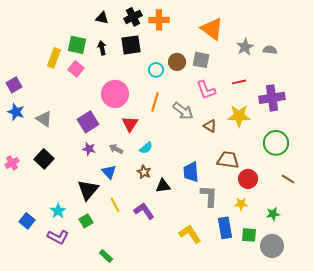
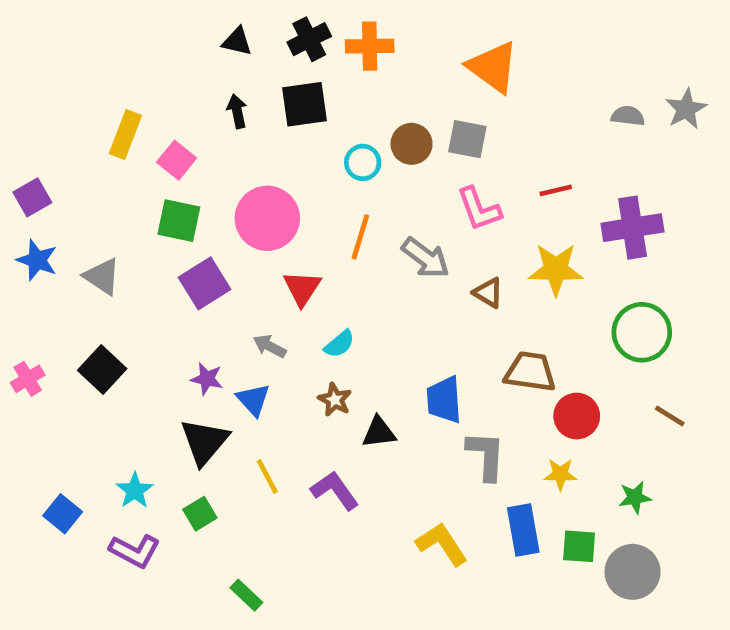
green square: (77, 45) -> (179, 221), moved
gray star: (245, 47) -> (686, 109), moved
purple star: (89, 149) -> (207, 379), moved

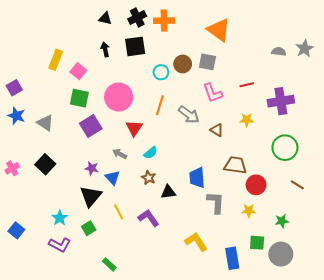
yellow star: (556, 269) -> (247, 120), size x0.6
blue square: (63, 514) -> (16, 230), moved
blue rectangle: (523, 530) -> (232, 258), moved

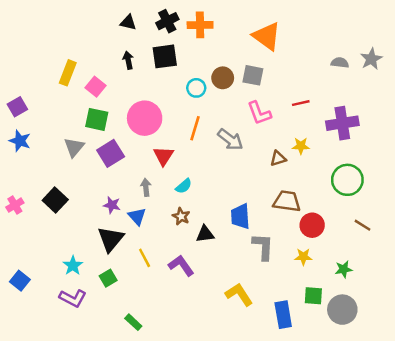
gray triangle: (45, 123) -> (74, 147), moved, turned 36
brown triangle: (217, 130) -> (278, 158), moved, turned -48
gray arrow: (120, 154) -> (146, 187), turned 56

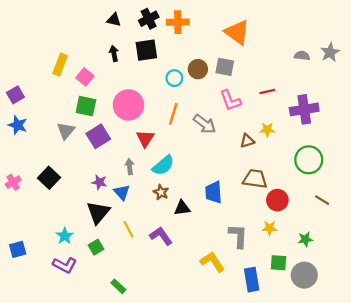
cyan semicircle: (184, 186) -> (163, 165), size x1.5
gray L-shape: (263, 247) -> (238, 236), moved
blue square: (20, 281) -> (18, 249), turned 36

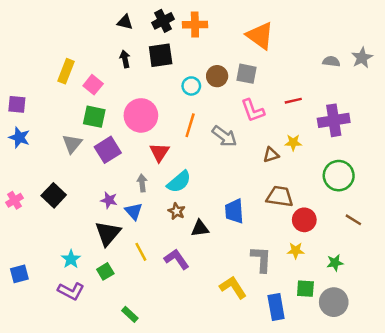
purple square: (15, 95) -> (17, 104), turned 36

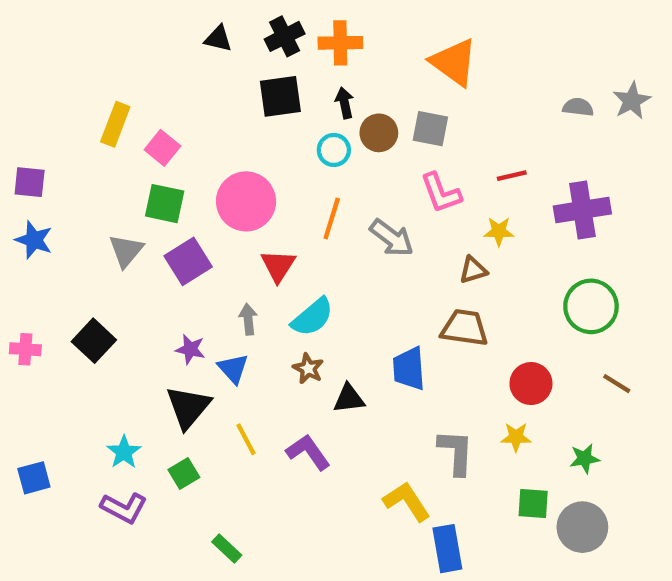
black arrow: (125, 59) -> (345, 103), moved
yellow star: (293, 142) -> (499, 231), moved
brown trapezoid: (280, 196) -> (465, 328), moved
pink cross: (14, 200) -> (25, 349), turned 35
blue rectangle: (276, 307) -> (447, 549), moved

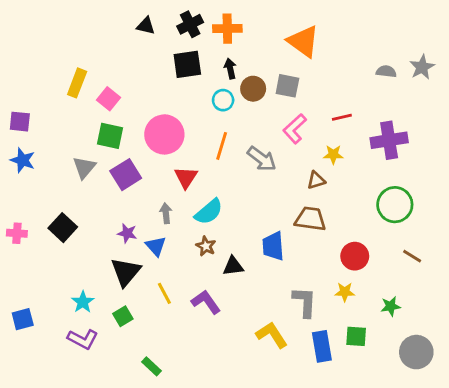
pink L-shape: (441, 193) -> (295, 129), turned 68
gray circle: (582, 527) -> (416, 352), moved
blue rectangle: (447, 549) -> (322, 346), moved

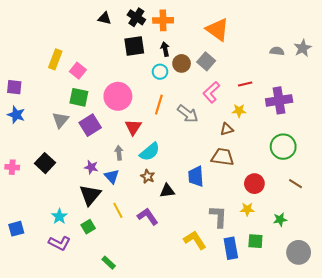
black cross: (190, 24) -> (136, 17), turned -30
gray square: (287, 86) -> (206, 61), turned 30

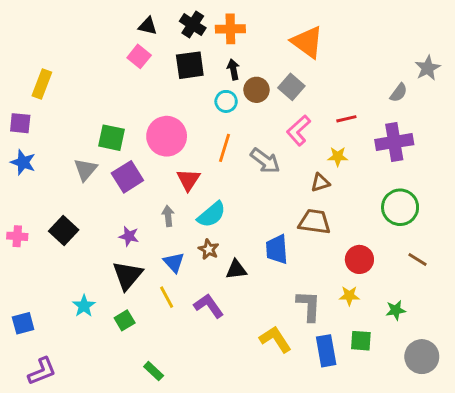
gray semicircle: (277, 51) -> (399, 93), moved, turned 120
yellow rectangle: (55, 59) -> (42, 84), moved
pink square: (78, 71) -> (139, 56), moved
blue triangle: (112, 176) -> (174, 262), moved
purple L-shape: (59, 243) -> (42, 371), moved, turned -50

